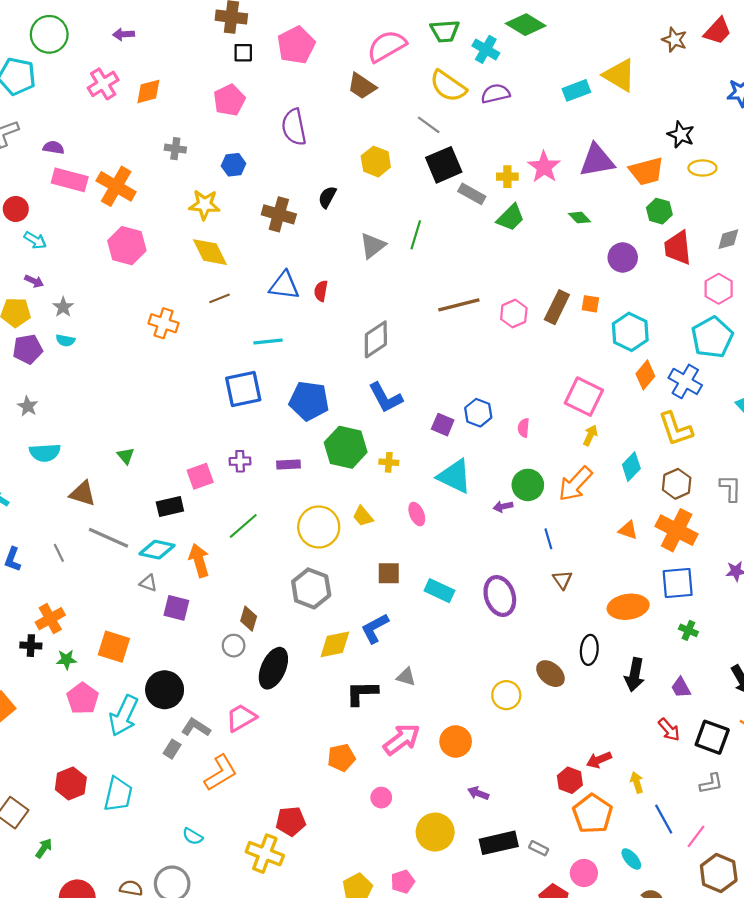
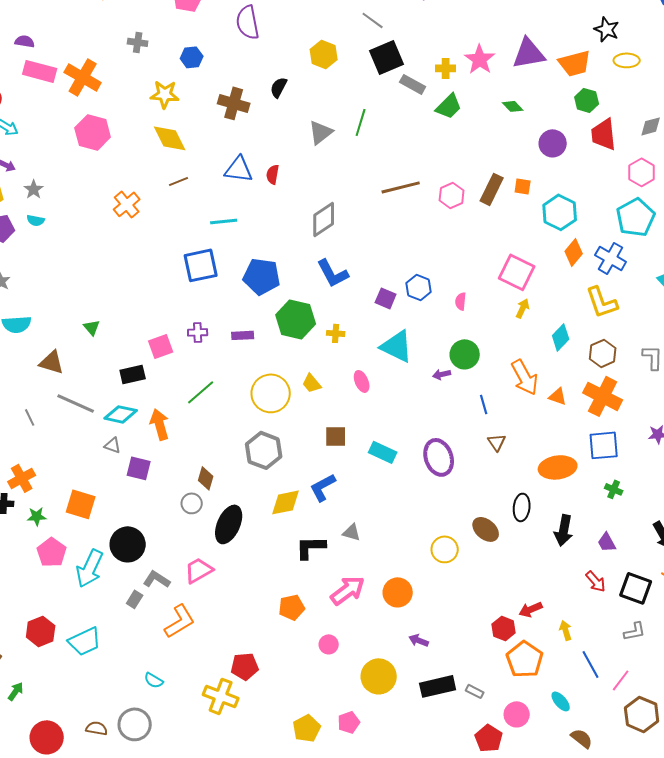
orange cross: (163, 323) -> (127, 204), turned 32
orange arrow: (575, 484) -> (525, 377), moved, turned -72
cyan trapezoid: (118, 794) -> (85, 641), turned 52

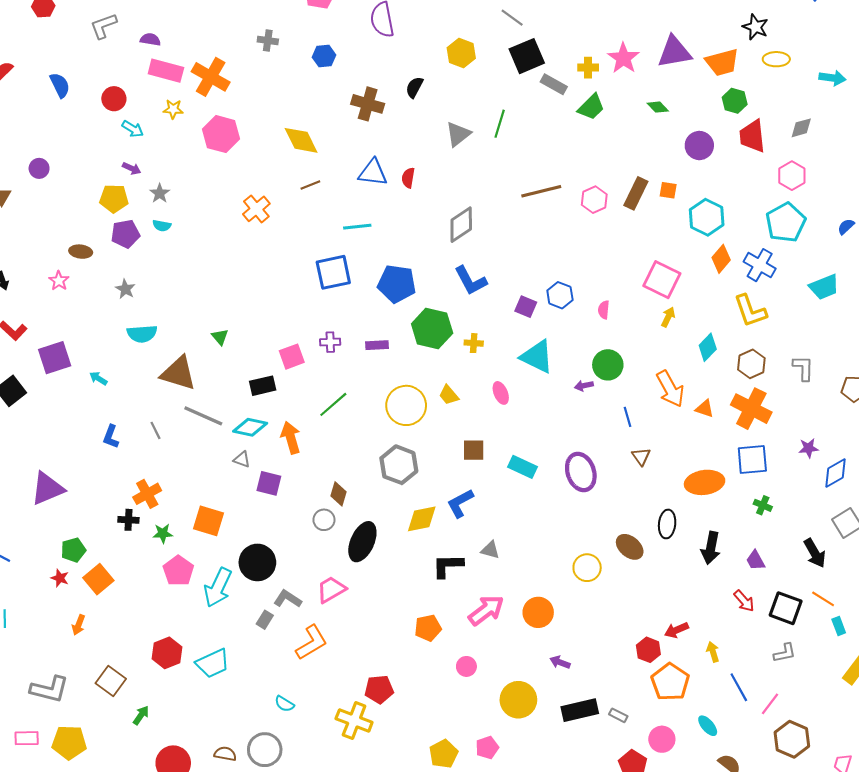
yellow star: (165, 94) -> (173, 109), moved, size x0.7
brown triangle: (52, 362) -> (178, 373), size x1.4

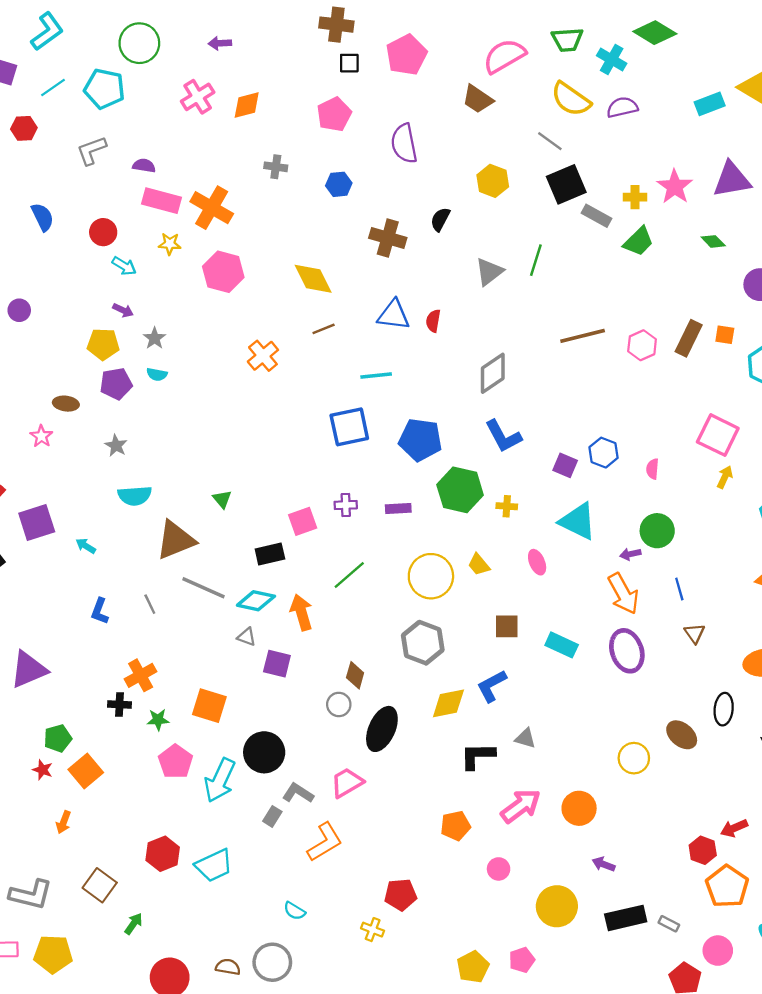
brown triangle: (178, 373) -> (175, 540), turned -39
orange arrow: (670, 389) -> (623, 594), moved
yellow cross: (354, 721) -> (373, 930), size x0.6

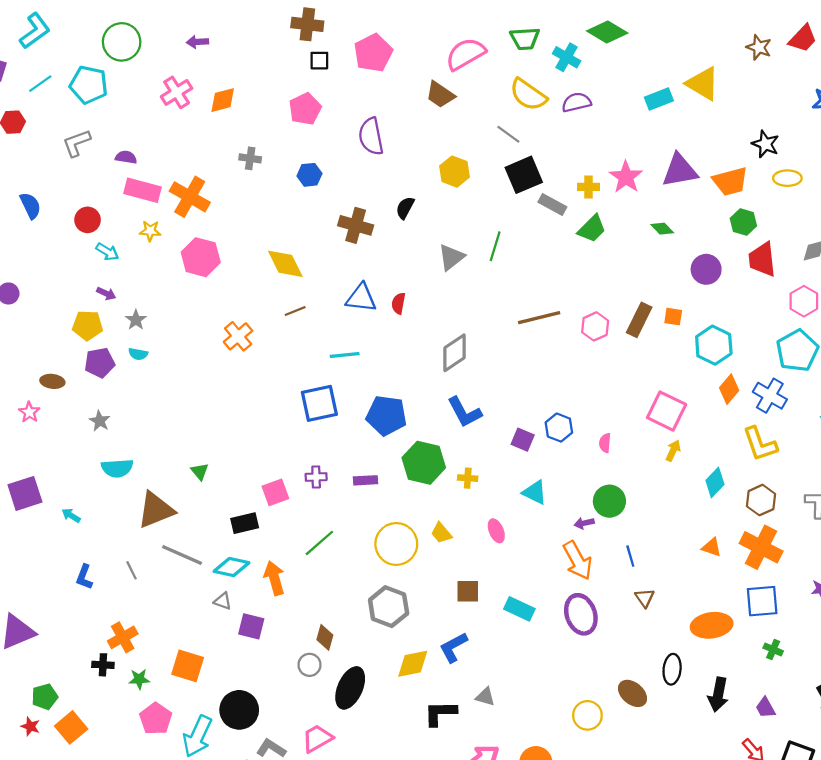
cyan triangle: (578, 521) -> (535, 492), size x0.7

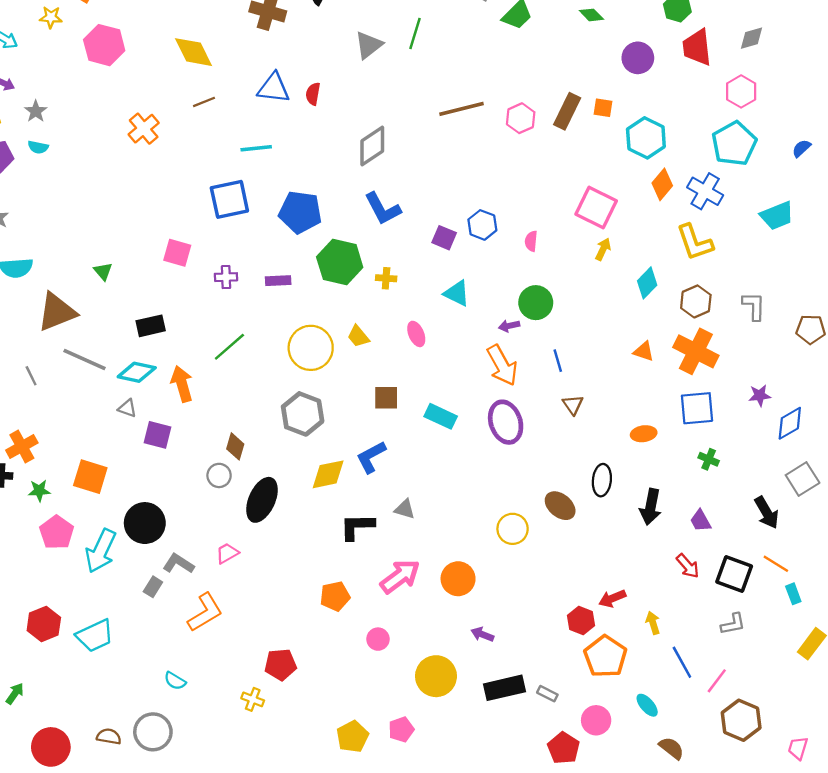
pink square: (275, 492) -> (177, 253), moved, turned 36
orange ellipse: (712, 625) -> (644, 434), size x0.6
pink trapezoid: (317, 738) -> (227, 553), size x0.7

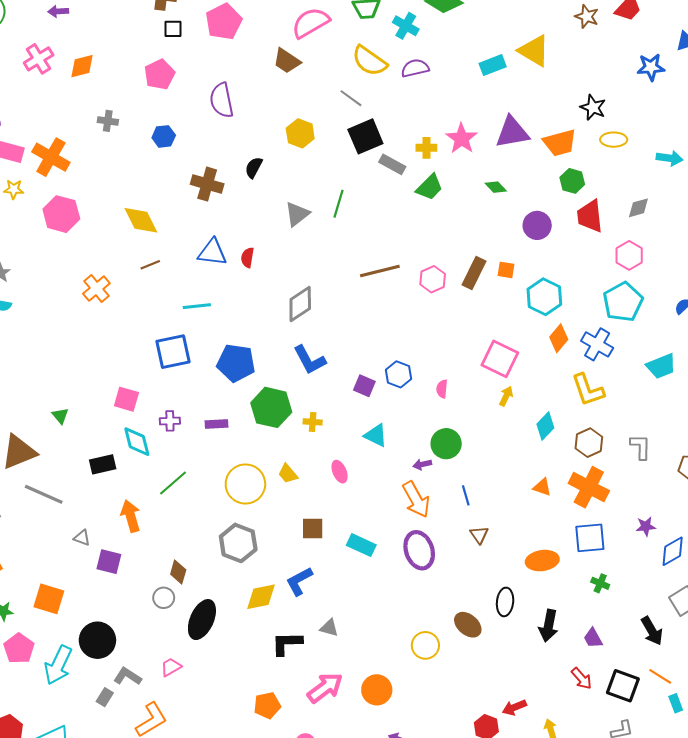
cyan diamond: (137, 372) -> (137, 442), moved, turned 64
orange ellipse: (644, 434) -> (542, 561), size x1.4

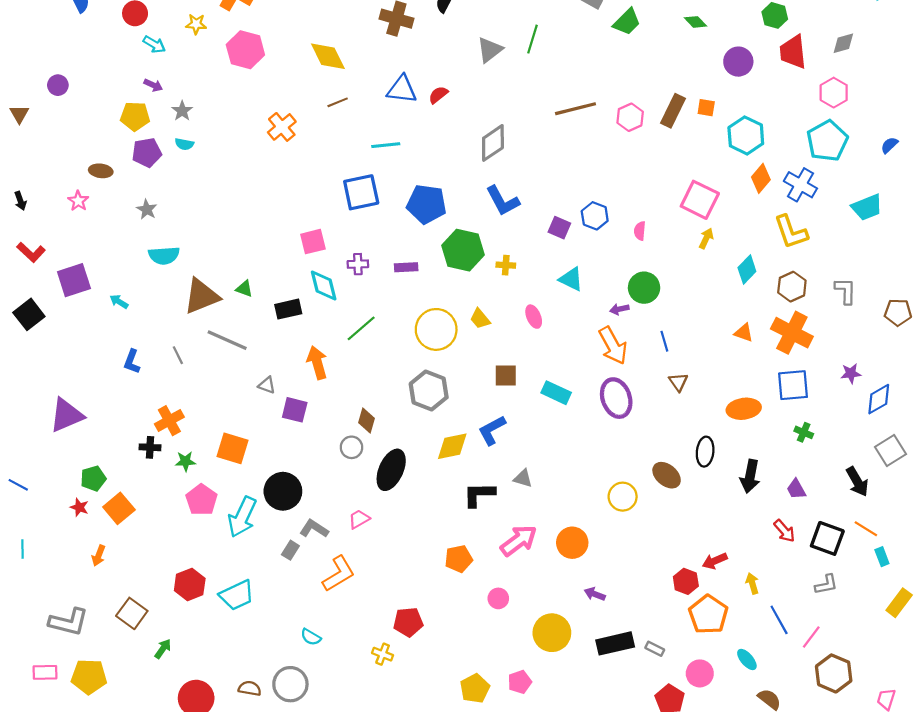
red semicircle: (247, 257) -> (438, 95), turned 42
pink square: (126, 399) -> (313, 242), turned -30
green triangle: (60, 416) -> (244, 289), moved, turned -30

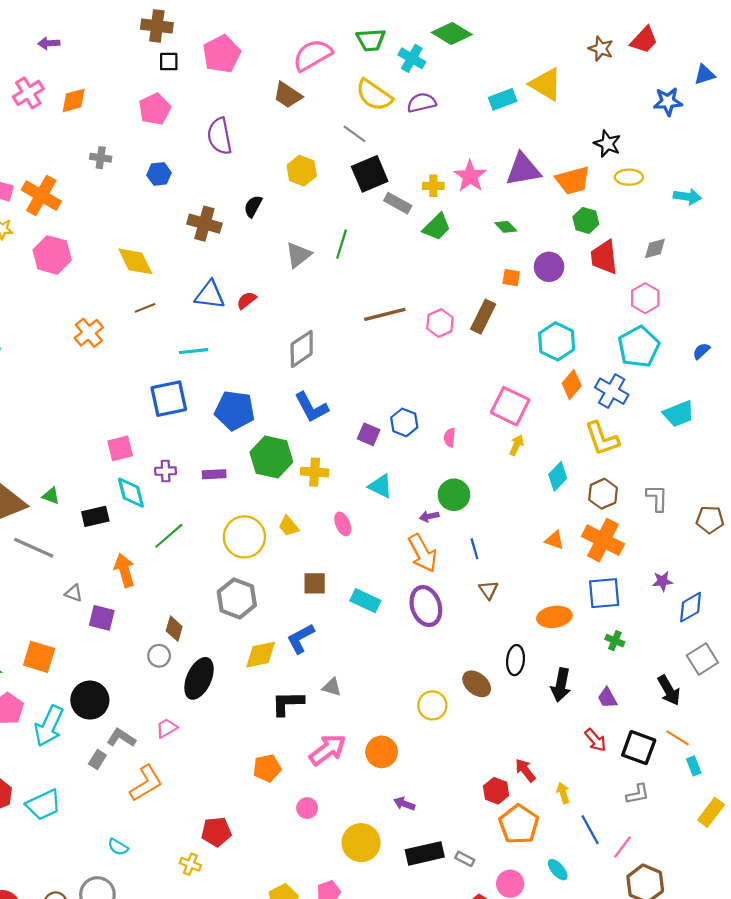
orange square: (706, 108) -> (511, 278), moved
yellow cross: (506, 265) -> (315, 472), size x1.4
red arrow: (715, 561) -> (525, 770), turned 75

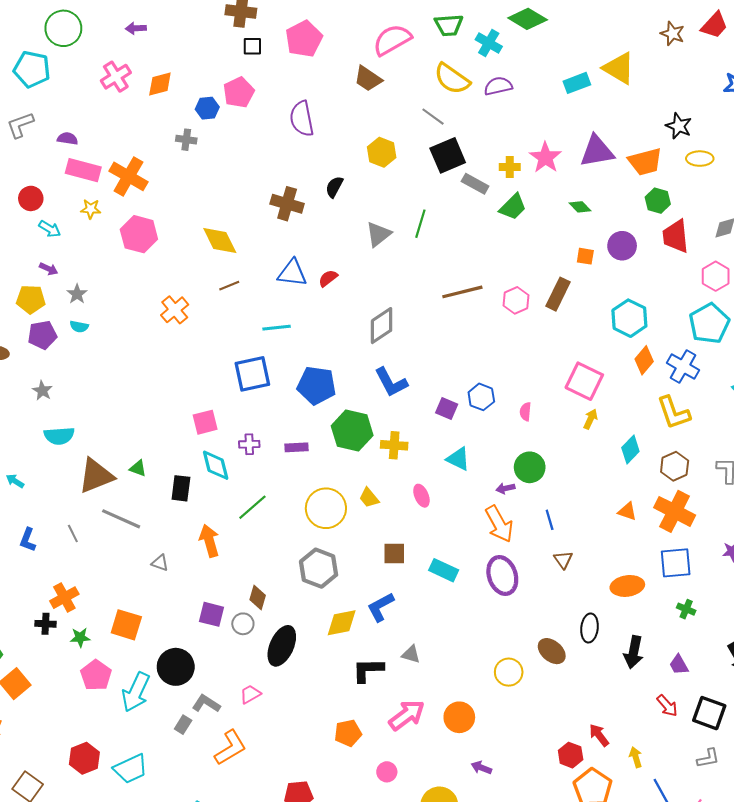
blue hexagon: (159, 174) -> (207, 108), moved
black rectangle: (95, 516) -> (181, 488), turned -70
purple square: (102, 618) -> (211, 614), moved

